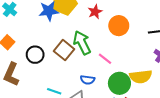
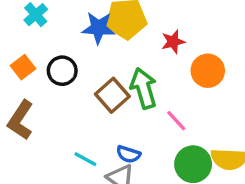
black circle: (35, 55) -> (62, 71), moved
blue semicircle: (88, 80) -> (128, 154), moved

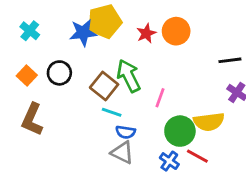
orange circle: (208, 71) -> (176, 31), moved
pink line: (176, 121) -> (160, 98), turned 72
cyan line: (85, 159) -> (112, 112), moved

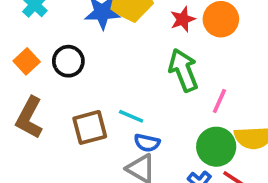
green arrow: (129, 76) -> (183, 70), moved
brown square: (104, 86) -> (90, 127), moved, turned 32
pink line: (160, 98) -> (219, 101), moved

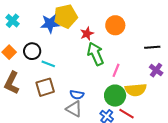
red star: (183, 19) -> (87, 34), moved
cyan line: (131, 116) -> (48, 64), moved

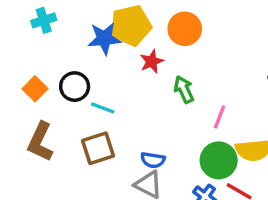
cyan cross: (13, 21) -> (44, 20), moved, turned 32
orange circle: (115, 25) -> (185, 29), moved
red star: (87, 34) -> (152, 62), moved
green arrow: (96, 54) -> (184, 89), size x0.7

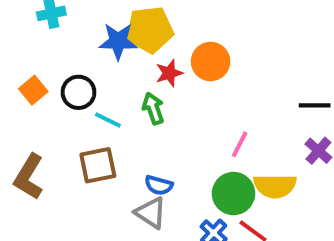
orange circle: (185, 29) -> (211, 62), moved
green arrow: (184, 89) -> (153, 108), moved
brown L-shape: (40, 142) -> (29, 177), moved

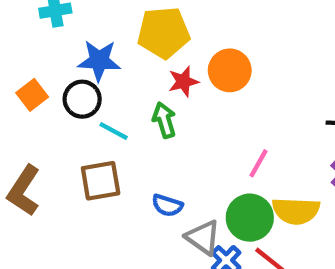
blue star: (118, 41) -> (99, 61), moved
gray triangle: (151, 213) -> (203, 237), moved

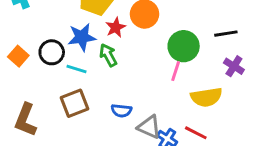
blue star: (99, 61) -> (82, 37), moved
green circle: (250, 218) -> (184, 46), moved

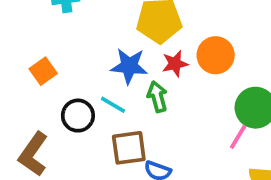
black circle: (52, 52) -> (78, 116), moved
brown square: (75, 103) -> (129, 148), moved

